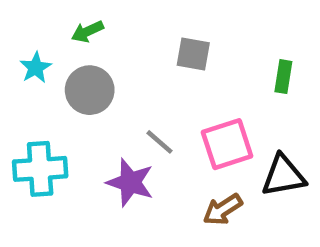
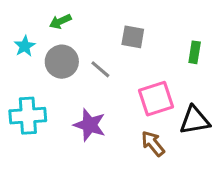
gray line: (160, 142) -> (100, 69), moved
brown arrow: (223, 209) -> (153, 143), turned 84

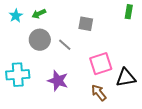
cyan star: (25, 46) -> (16, 16), moved
green rectangle: (195, 52) -> (129, 12), moved

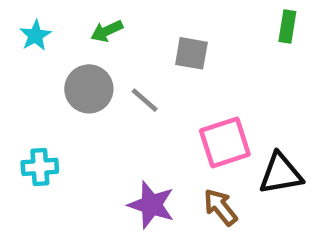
green arrow: (39, 14) -> (107, 31), moved
cyan cross: (18, 75) -> (40, 167), size x0.7
purple star: (58, 81) -> (151, 205), moved

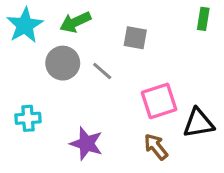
green arrow: (107, 31) -> (75, 22), size x1.4
cyan star: (35, 35) -> (25, 25), size x1.6
purple star: (151, 205) -> (86, 144), moved

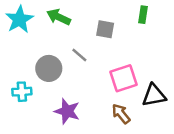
green rectangle: (203, 19) -> (143, 15), moved
green arrow: (75, 22) -> (59, 17), turned 50
gray circle: (63, 63) -> (49, 68), moved

